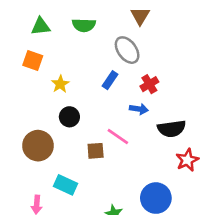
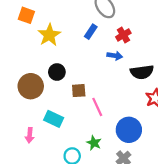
yellow star: (60, 84) -> (49, 35), size x1.5
black circle: (69, 117) -> (57, 72), moved
pink line: (118, 136) -> (97, 107), moved, turned 30

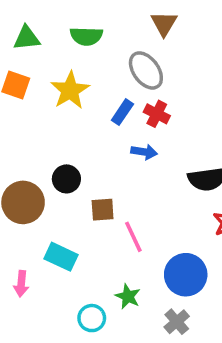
yellow star: (49, 35) -> (70, 90), moved
red cross: (123, 35) -> (157, 114), moved, turned -32
blue arrow: (115, 56) -> (144, 152), moved

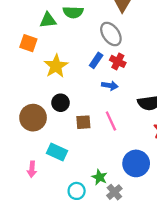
green triangle: (27, 38) -> (48, 20), moved
yellow star: (70, 90) -> (56, 66), moved
pink line: (133, 237) -> (111, 121), moved
gray cross: (177, 322) -> (114, 192), moved

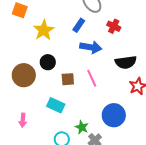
red cross: (118, 61) -> (114, 26), moved
blue arrow: (110, 86) -> (91, 47), size x1.5
cyan rectangle: (57, 152) -> (56, 105), moved

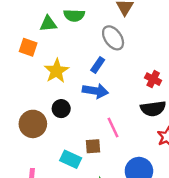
red cross: (114, 26) -> (153, 79), moved
blue arrow: (91, 47) -> (95, 91), moved
brown square: (68, 79) -> (93, 146), moved

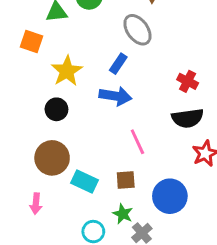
black circle: (61, 109) -> (56, 109), moved
brown circle: (33, 124) -> (52, 158), moved
brown square: (93, 146) -> (126, 180), moved

